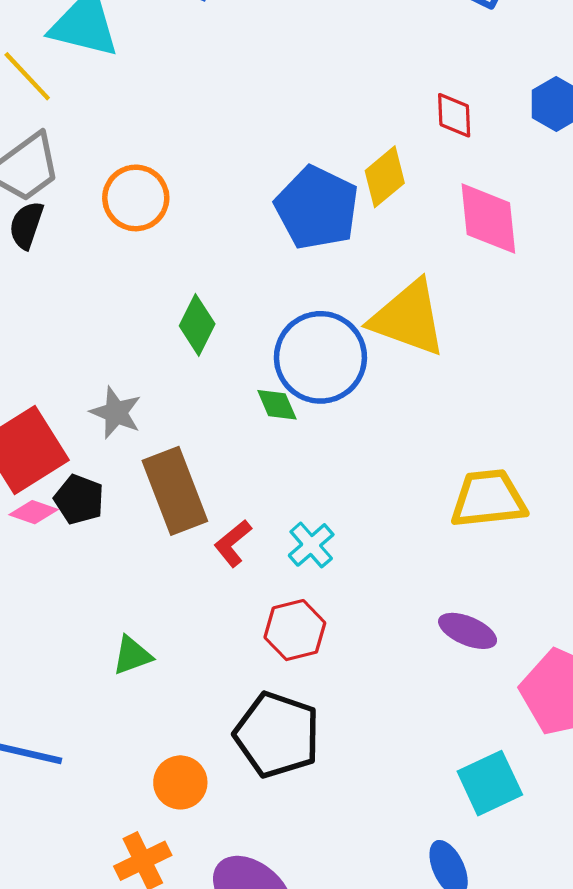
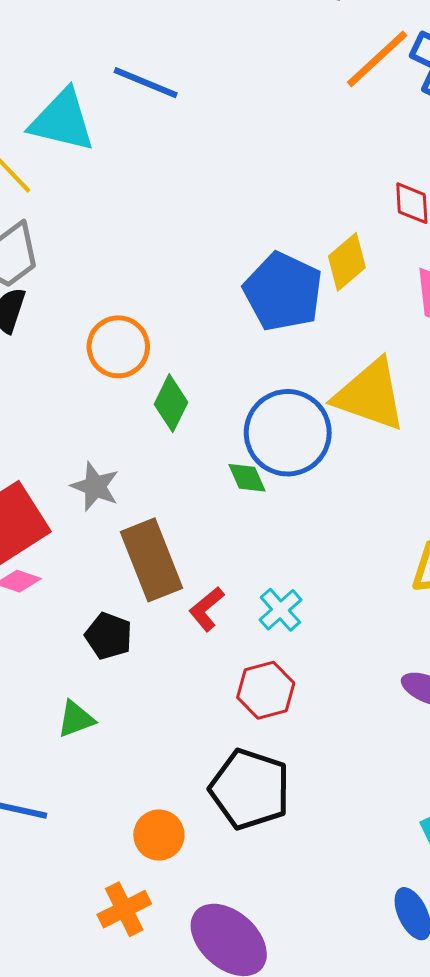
orange circle: (136, 198) -> (118, 347), moved
black pentagon: (79, 499) -> (109, 636), moved
green triangle: (132, 655) -> (76, 719), moved

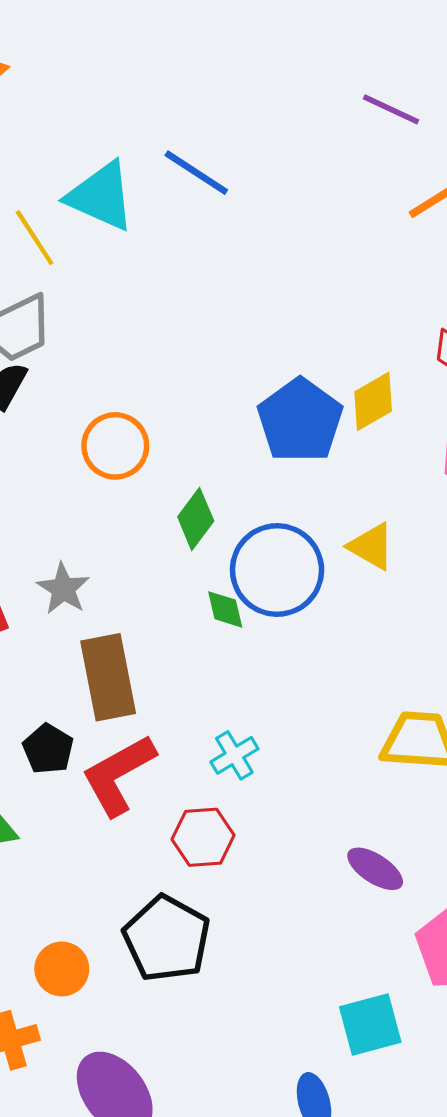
yellow triangle: (370, 395) -> (371, 546), size x0.6
green diamond: (171, 403) -> (196, 519), moved
red L-shape: (207, 609) -> (118, 775), moved, size x1.8

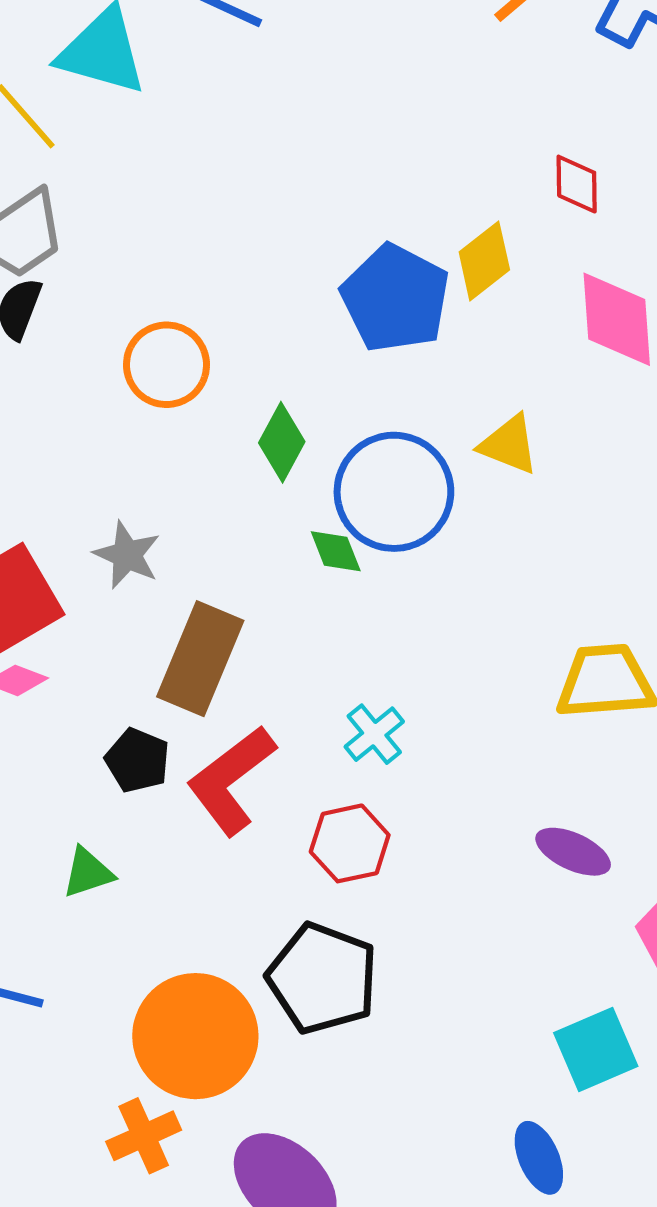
brown rectangle: (108, 677) -> (200, 659), turned 42
orange circle: (62, 969) -> (195, 1036), size x1.8

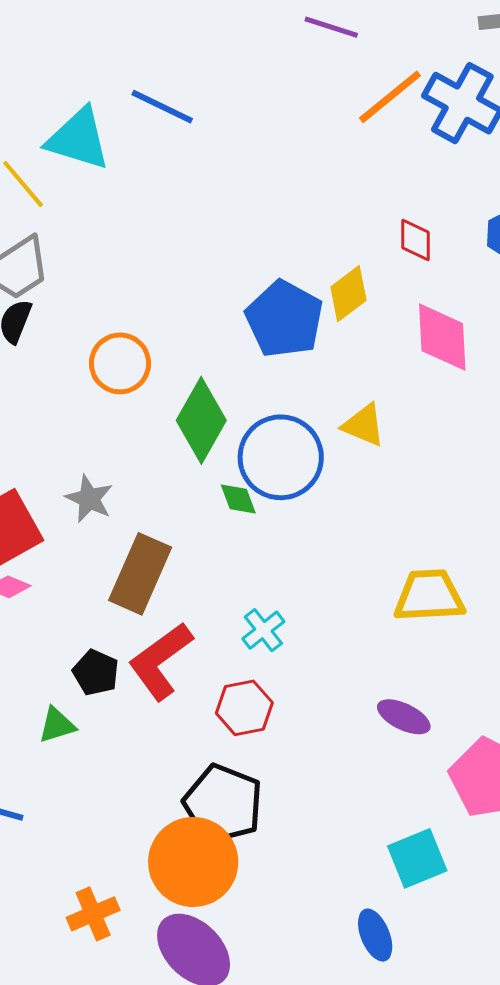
green diamond: (282, 442) -> (201, 420), size x1.5
black pentagon: (137, 760) -> (96, 673), moved
orange circle: (195, 1036) -> (193, 862), moved

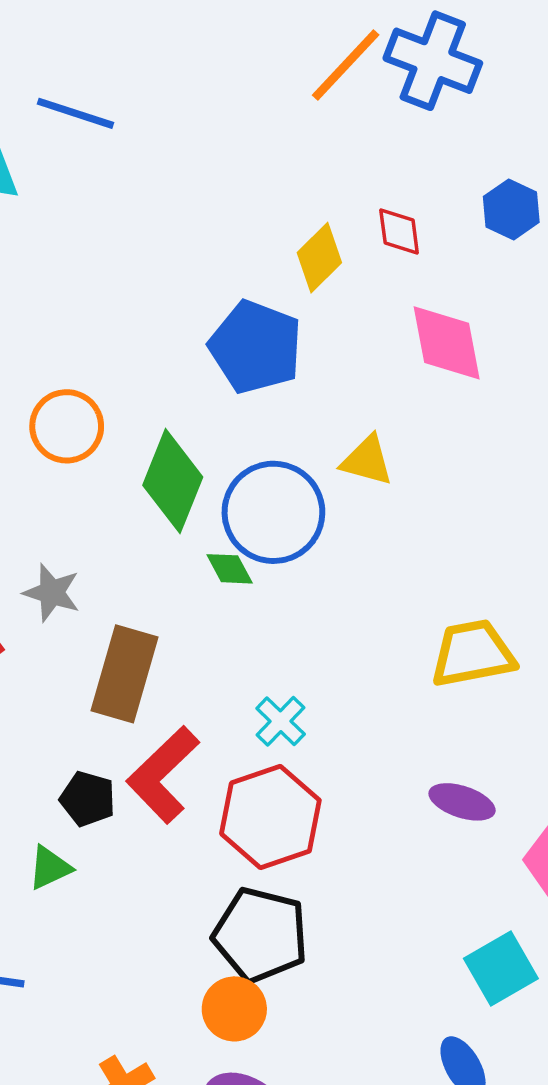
yellow diamond: (348, 294) -> (319, 258), moved
red hexagon: (244, 708) -> (270, 817), size x1.5
orange circle: (193, 862) -> (234, 1009), size x0.6

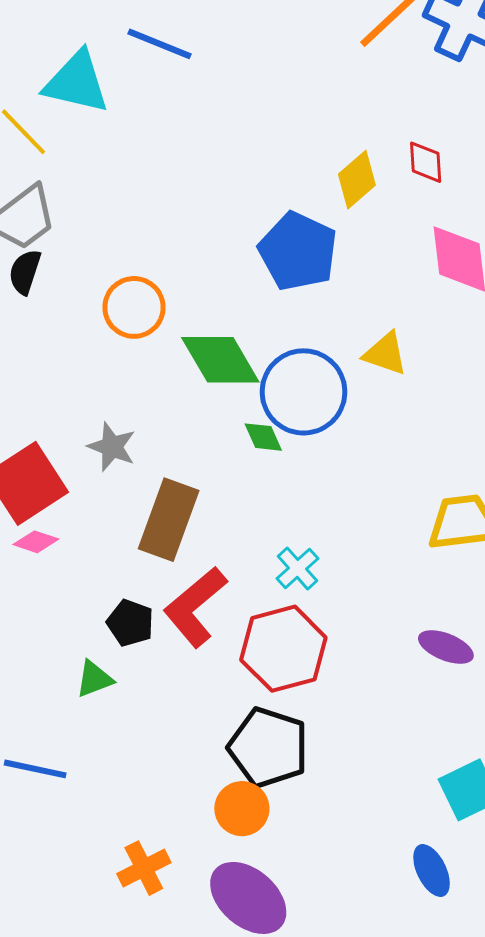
green diamond: (173, 481) -> (220, 360), turned -56

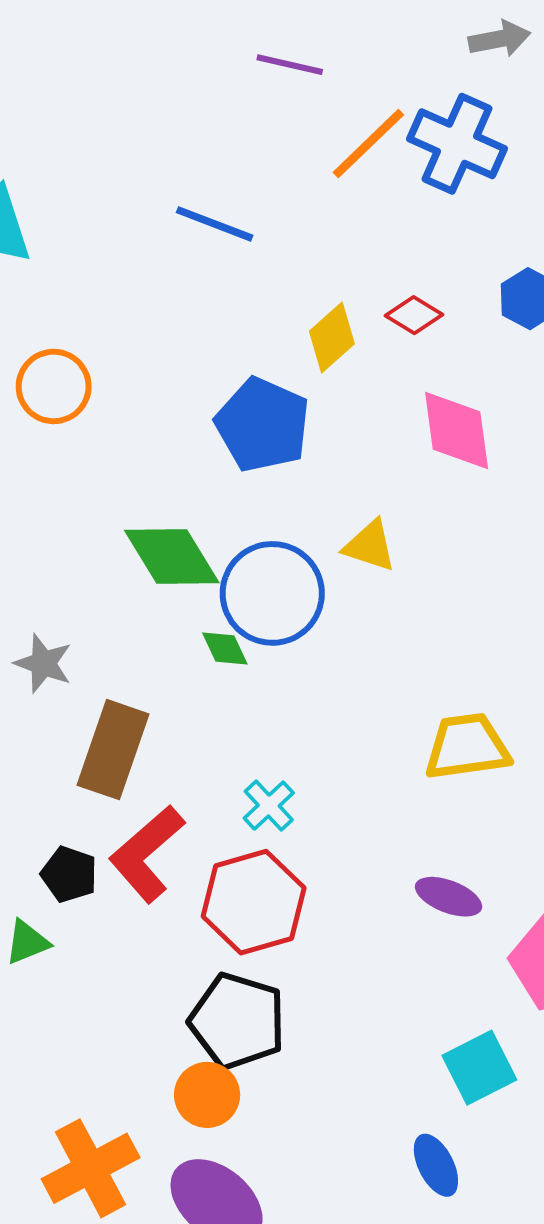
blue line: (159, 44) -> (215, 224), moved
red diamond: (426, 162) -> (414, 315), turned -54
orange circle: (134, 307) -> (54, 386), moved
orange cross: (144, 868) -> (91, 1168), size x1.5

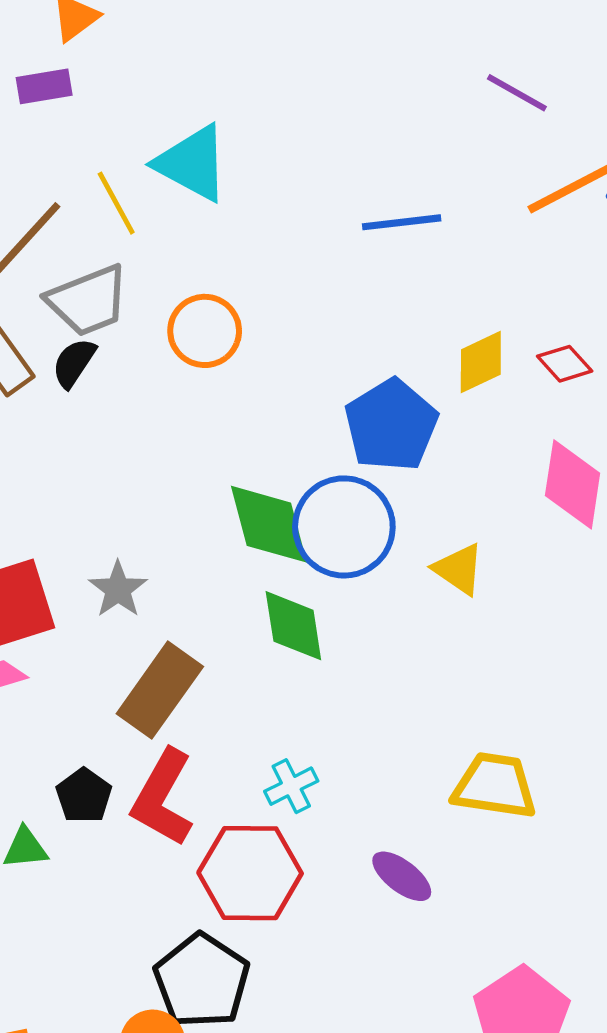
blue line: (215, 224) -> (402, 222), turned -44
blue circle: (272, 593) -> (344, 527), moved
green diamond: (225, 648) -> (293, 626), size x1.6
red L-shape: (147, 854) -> (163, 798), turned -36
purple ellipse: (449, 897) -> (402, 876), moved

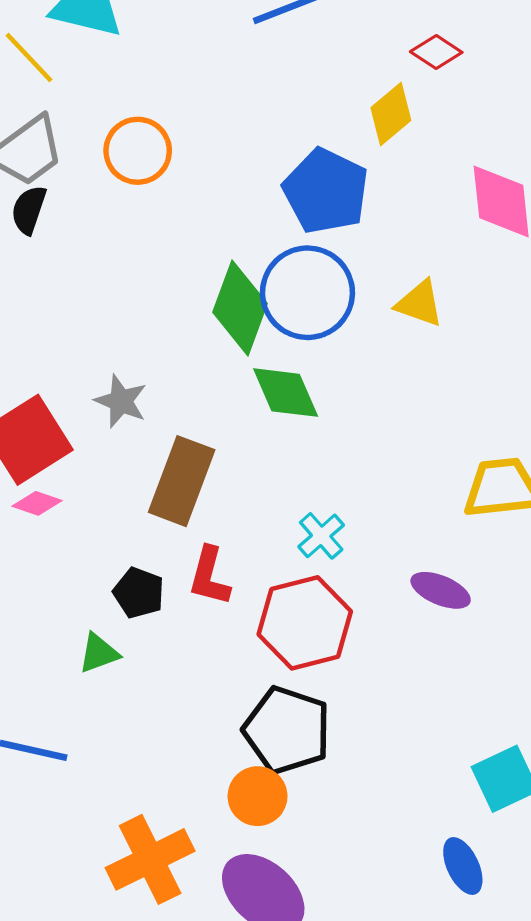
red diamond: (565, 364) -> (436, 52), moved
green diamond: (269, 524) -> (240, 308), turned 50
red L-shape: (163, 798) -> (209, 576), size x0.7

